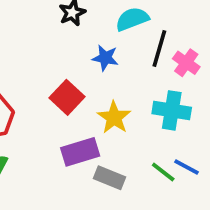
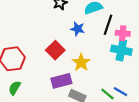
pink cross: (186, 63) -> (123, 33), turned -32
cyan cross: (172, 110) -> (121, 50), moved

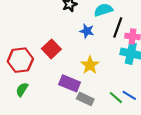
red square: (55, 50) -> (51, 49), moved
purple rectangle: (61, 81) -> (70, 83), turned 36

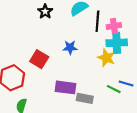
blue star: (87, 31) -> (70, 47), moved
yellow star: (90, 65) -> (106, 58), moved

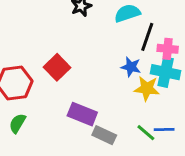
blue star: (70, 47) -> (131, 67), moved
yellow star: (106, 58) -> (147, 88), turned -30
blue line: (126, 84) -> (164, 129), turned -32

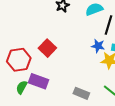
purple rectangle: (82, 114) -> (38, 81), moved

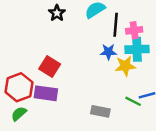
purple rectangle: (38, 81) -> (46, 93), moved
green semicircle: (22, 87) -> (19, 114), moved, turned 32

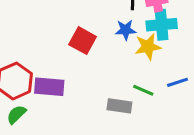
red square: (50, 67) -> (83, 41), moved
green line: (133, 101) -> (143, 90), moved

